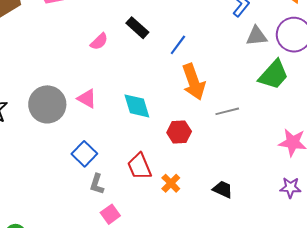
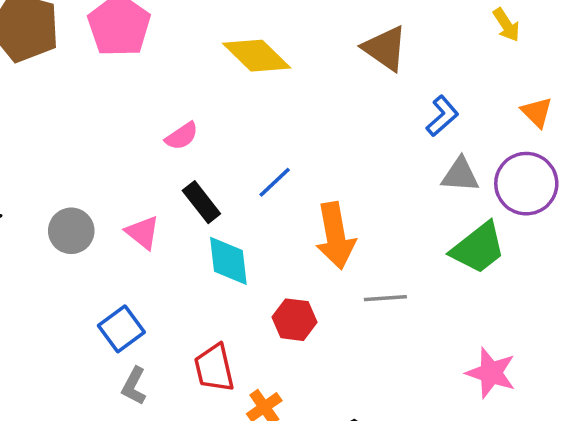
black rectangle: (137, 28) -> (201, 202), moved
blue line: (178, 45) -> (275, 182), moved
gray circle: (47, 104) -> (71, 231), size x0.7

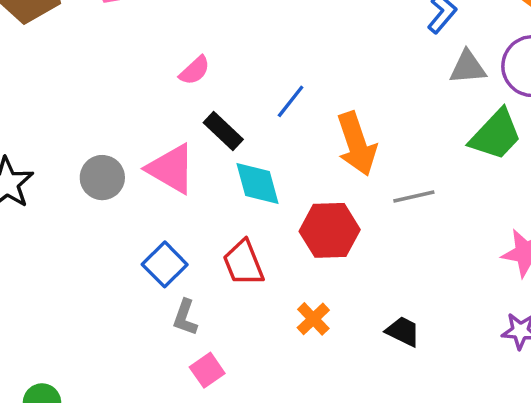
pink triangle: (143, 232) -> (171, 169), size x1.5
red hexagon: (294, 320) -> (330, 230), size x1.4
red trapezoid: (214, 368) -> (243, 263), moved

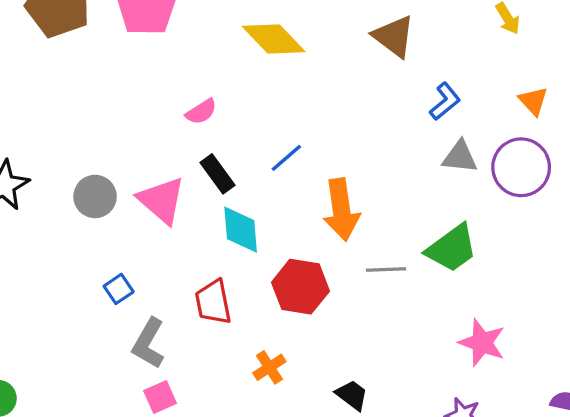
green trapezoid: (496, 135) -> (452, 248), moved
blue square: (165, 264) -> (119, 289), moved, size x0.7
gray L-shape: (185, 317) -> (149, 343), size x1.4

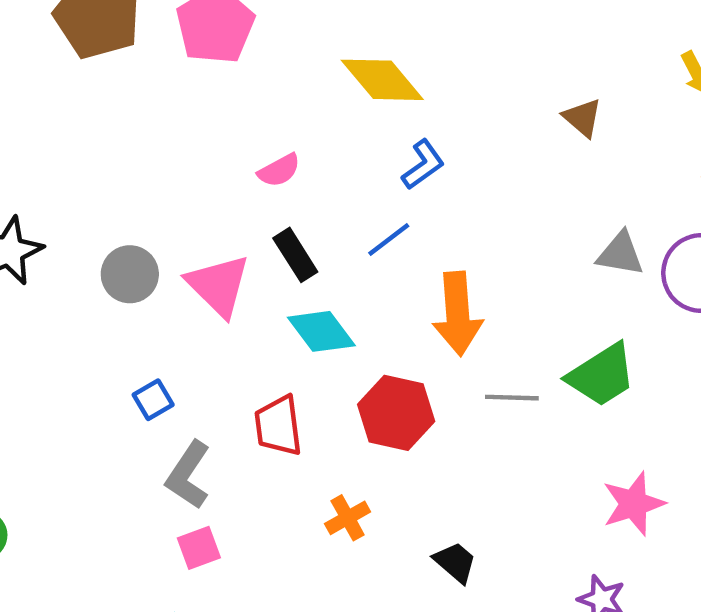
brown triangle: (394, 36) -> (582, 118), moved, size x0.7
blue L-shape: (445, 101) -> (423, 165), moved
cyan diamond: (241, 230) -> (321, 331), turned -36
pink star: (482, 343) -> (634, 504), turned 30

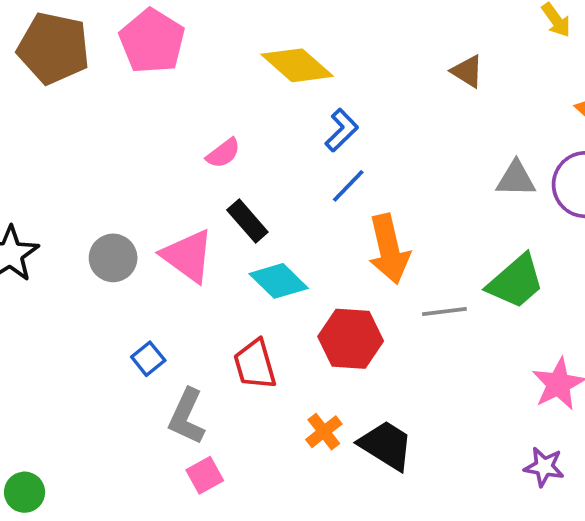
blue line: (389, 240) -> (348, 186), moved
black trapezoid: (455, 562) -> (386, 445), moved, size x1.5

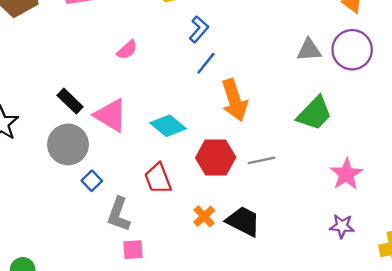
black rectangle: (247, 221) -> (70, 101), moved
gray circle: (113, 258) -> (68, 144), moved, size x1.4
gray line: (444, 311) -> (262, 160), moved
pink square: (205, 475) -> (133, 250), turned 30

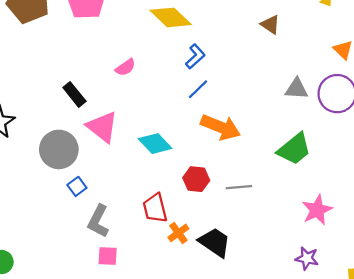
orange arrow: (234, 100) -> (221, 127), turned -57
black rectangle: (70, 101) -> (74, 94), moved
red hexagon: (216, 158) -> (196, 179), size x0.7
red trapezoid: (158, 178) -> (155, 208), moved

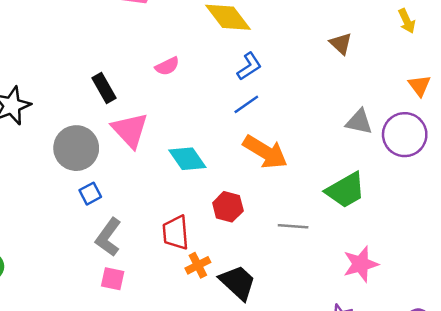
gray line: (239, 187) -> (293, 226), moved

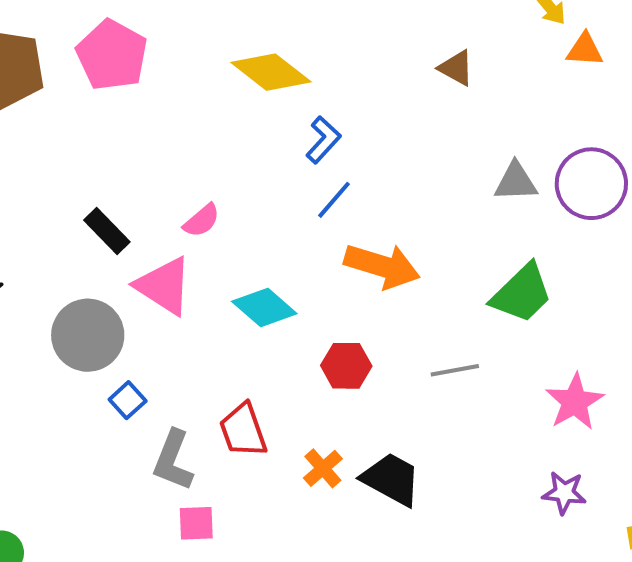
pink semicircle: (167, 66) -> (202, 221), moved
orange triangle: (419, 85) -> (585, 50), moved, turned -35
red trapezoid: (176, 233) -> (243, 430), moved

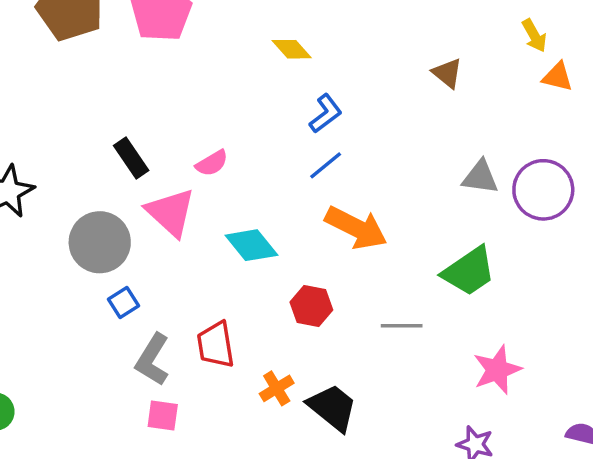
yellow diamond: (271, 72) -> (292, 49), size x0.6

